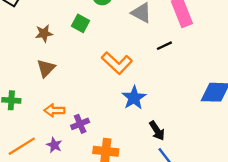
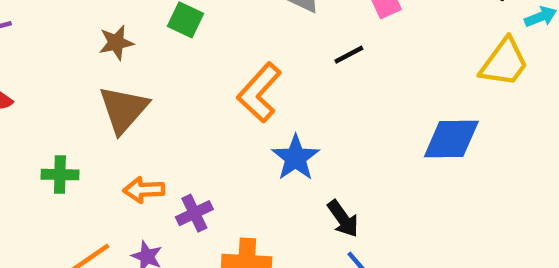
orange L-shape: (117, 63) -> (259, 93), turned 92
brown triangle: (46, 68) -> (124, 109), size x1.4

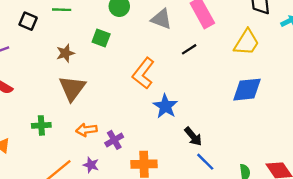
yellow trapezoid: (504, 63) -> (247, 42), moved

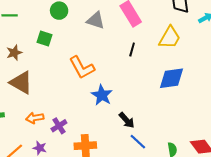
black line: (189, 49) -> (132, 49), moved, turned -40
orange L-shape: (143, 73) -> (82, 68), turned -64
brown triangle: (72, 88) -> (21, 83), turned -35

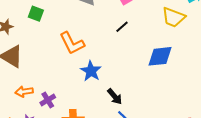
yellow trapezoid: (170, 38) -> (173, 17), moved, turned 80
black line: (132, 49) -> (122, 27), turned 32

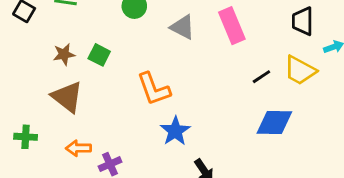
green square: (36, 14) -> (99, 55), moved
black line: (122, 27) -> (261, 77), moved

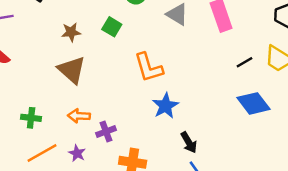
green square: (99, 55) -> (112, 27), moved
blue diamond: (274, 122) -> (254, 103), turned 48
green cross: (26, 137) -> (31, 118), moved

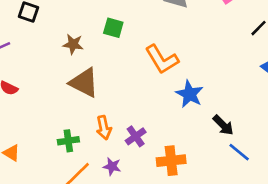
brown star: (71, 32) -> (73, 44), turned 30
orange arrow: (79, 116) -> (104, 128), turned -90
green cross: (31, 118) -> (68, 141), moved

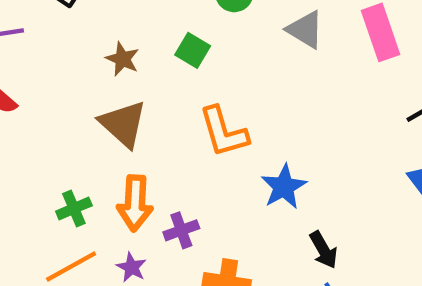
orange L-shape: (162, 59) -> (224, 132), moved
orange arrow: (104, 128) -> (135, 203), size x1.4
green cross: (68, 141) -> (74, 208), turned -30

